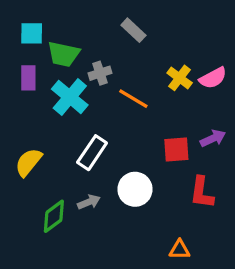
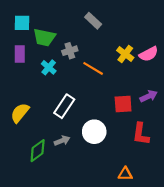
cyan cross: (70, 97) -> (49, 67), size x0.6

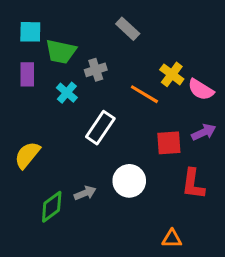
pink semicircle: (149, 54) -> (201, 90), moved, turned 60
orange line: (93, 68) -> (144, 94), moved
white rectangle: (64, 106) -> (100, 128), moved

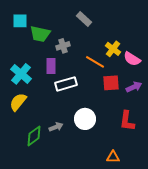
purple rectangle: (27, 74) -> (51, 66), moved
cyan cross: (67, 93) -> (21, 74), moved, size x1.5
white rectangle: (100, 128) -> (66, 84), turned 40
red square: (169, 143) -> (111, 83), moved

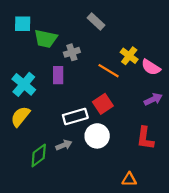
red square: (111, 83) -> (103, 104), moved, turned -30
white rectangle: (66, 84) -> (75, 116), moved

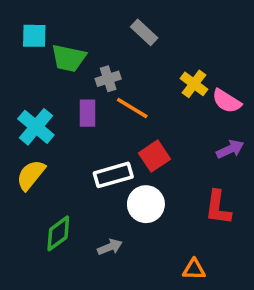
orange line: (109, 71) -> (132, 108), moved
gray arrow: (64, 145) -> (110, 247), moved

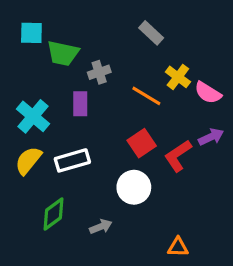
gray rectangle: (144, 32) -> (151, 33), moved
orange line: (132, 108) -> (146, 96), moved
white rectangle: (113, 175) -> (72, 160), moved
red L-shape: (218, 208) -> (178, 156), moved, turned 48

